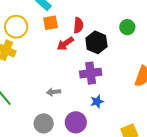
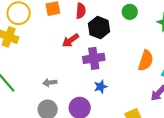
red arrow: (65, 44) -> (70, 40), moved
gray arrow: (53, 92) -> (50, 83), moved

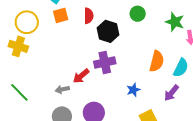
red arrow: (70, 40) -> (81, 76), moved
blue star: (101, 87) -> (133, 90), moved

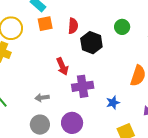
purple cross: (105, 62) -> (83, 86), moved
red arrow: (81, 76) -> (62, 66), moved, turned -78

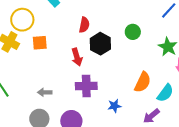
orange square: (45, 24) -> (40, 43), moved
red arrow: (62, 66) -> (77, 57), moved

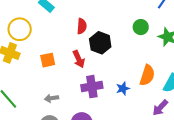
green circle: (133, 32) -> (141, 27), moved
orange square: (40, 43) -> (48, 60), moved
blue star: (114, 106) -> (123, 88), moved

